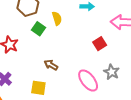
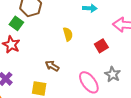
yellow semicircle: (57, 18) -> (68, 34), moved
green square: (39, 29) -> (16, 23), moved

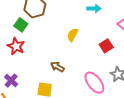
yellow semicircle: (68, 34) -> (73, 35), turned -136

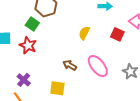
red square: (106, 46) -> (117, 34), moved, turned -32
pink ellipse: (94, 83) -> (98, 66), moved

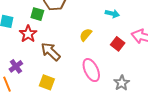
green square: (32, 24) -> (37, 14), turned -32
brown arrow: (70, 65) -> (51, 52), moved, size x1.5

